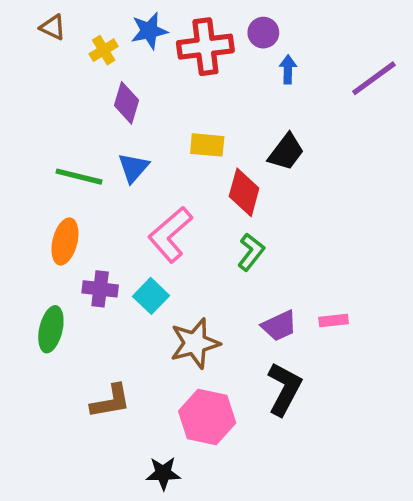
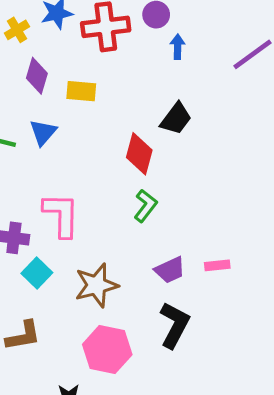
yellow rectangle: (207, 145) -> (81, 91), moved
pink L-shape: (170, 234) -> (61, 215), moved, turned 132
cyan square: (151, 296) -> (37, 273), moved

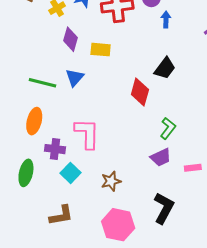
green L-shape: (145, 206) -> (168, 128), moved
purple trapezoid: (170, 270) -> (161, 157), moved
brown star: (96, 285) -> (111, 181), size x0.7

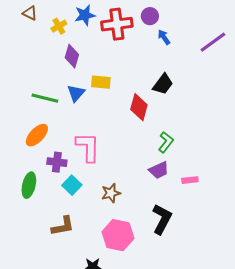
blue arrow: (166, 19) -> (164, 37), turned -35
yellow rectangle: (101, 50) -> (101, 82), moved
orange ellipse: (34, 121) -> (37, 135), turned 30

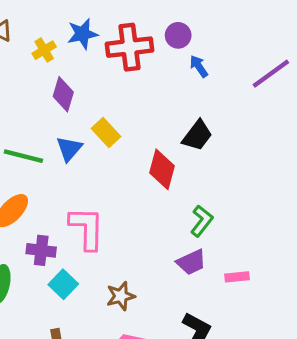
yellow rectangle: (101, 82) -> (106, 133), turned 42

